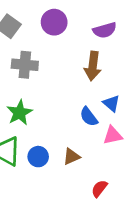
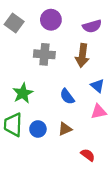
gray cross: (25, 65) -> (44, 54), moved
blue semicircle: (89, 117) -> (67, 97), moved
red semicircle: (99, 189) -> (88, 155), turned 88

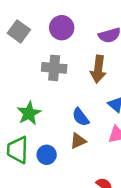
brown triangle: (65, 129) -> (78, 141), moved

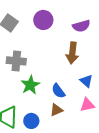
gray cross: (54, 68) -> (16, 61), moved
green star: (29, 113) -> (30, 85), moved

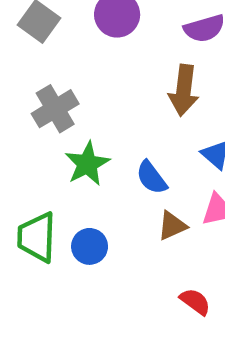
gray cross: (16, 61) -> (55, 109), turned -36
brown triangle: (56, 110) -> (172, 226), moved

